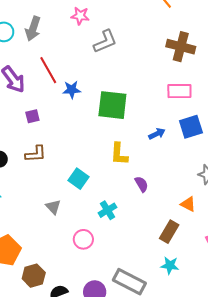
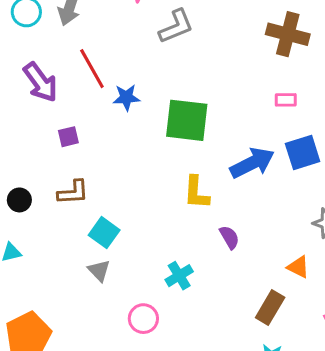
pink rectangle: (179, 91) -> (286, 100), size x0.6
blue arrow: (157, 134) -> (252, 163), size x1.8
cyan square: (79, 179) -> (104, 233), moved

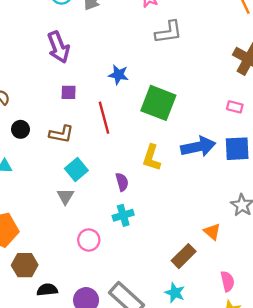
red line: (92, 69) -> (104, 118), moved
purple semicircle: (229, 237) -> (122, 182), moved

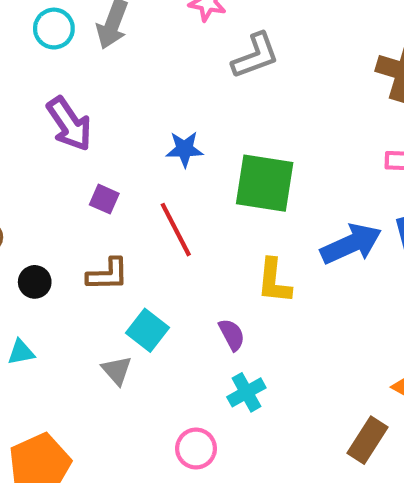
purple square: (69, 92) -> (104, 199), turned 35
gray triangle: (65, 196) -> (117, 370), moved

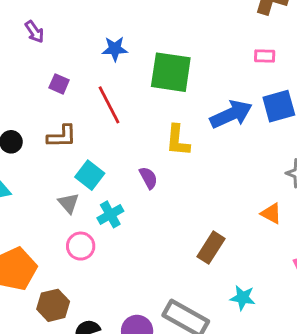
purple arrow: (69, 124) -> (34, 32), size x0.6
cyan cross: (246, 392) -> (110, 214), moved
brown rectangle: (368, 440) -> (211, 248), moved
pink circle: (196, 449) -> (81, 246), moved

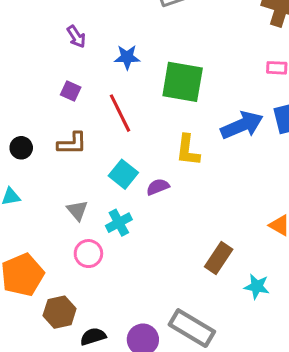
purple arrow: (34, 32) -> (76, 37), moved
cyan square: (90, 175) -> (123, 174), moved
purple semicircle: (148, 178) -> (158, 187), turned -85
cyan star: (243, 298) -> (257, 286), moved

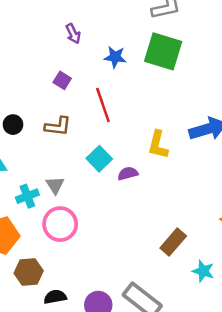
green square: (183, 82) -> (163, 51), moved
cyan cross: (119, 223) -> (27, 196), moved
pink circle: (88, 254) -> (60, 224), size x1.4

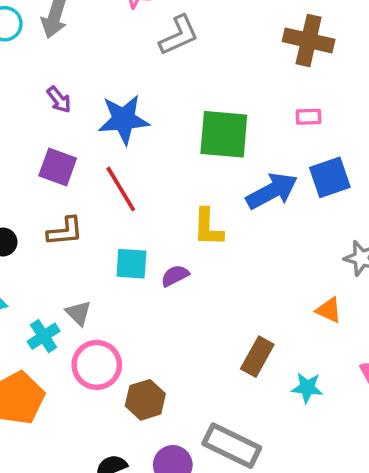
green square: (163, 51) -> (224, 134), moved
blue star: (115, 57) -> (124, 119), size x1.6
purple square: (62, 80) -> (58, 167), size x1.5
cyan square: (99, 159) -> (131, 264), turned -30
brown hexagon: (29, 272) -> (145, 400), moved

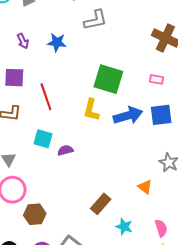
blue star: (124, 119) -> (57, 42), moved, size x0.7
purple square: (58, 167) -> (14, 78), turned -30
yellow L-shape: (208, 227) -> (91, 110), moved

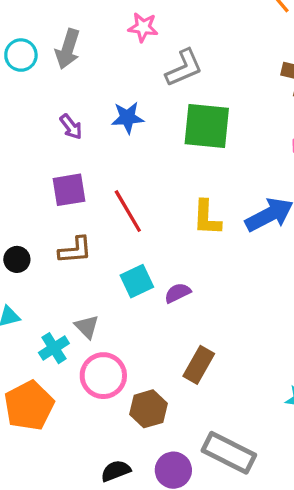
green square: (108, 79) -> (207, 126), moved
cyan square: (43, 139) -> (137, 281), turned -30
brown rectangle: (101, 204) -> (199, 365), moved

